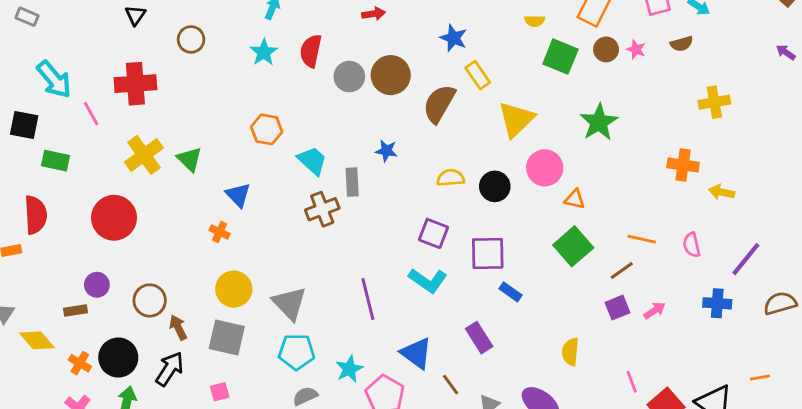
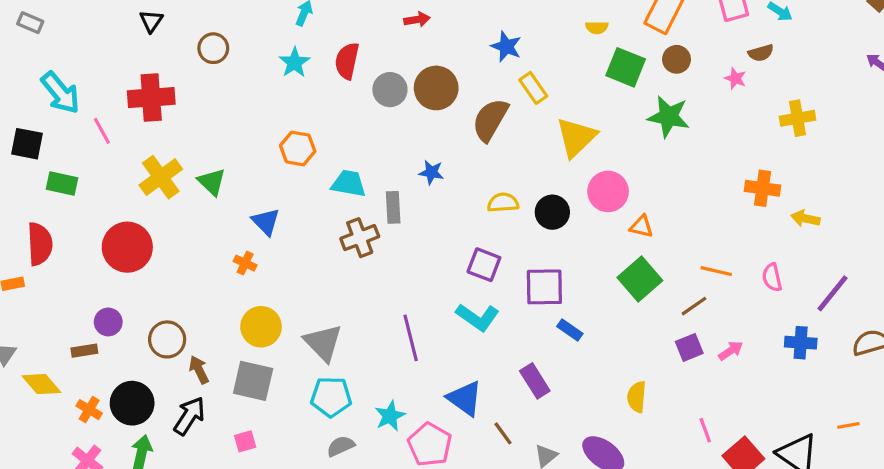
pink star: (636, 49) -> (735, 78), moved
green star: (599, 122) -> (669, 117), moved, turned -30
cyan trapezoid: (312, 161) -> (349, 183), turned -32

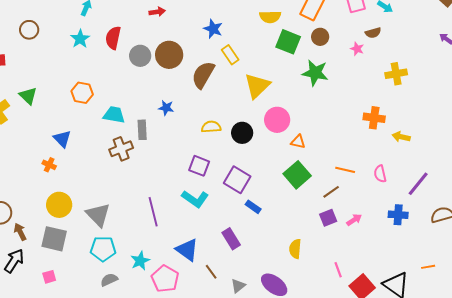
yellow semicircle: (597, 27) -> (270, 17), size x1.5
green triangle: (212, 182) -> (28, 96), moved
purple square: (544, 287) -> (237, 180), turned 32

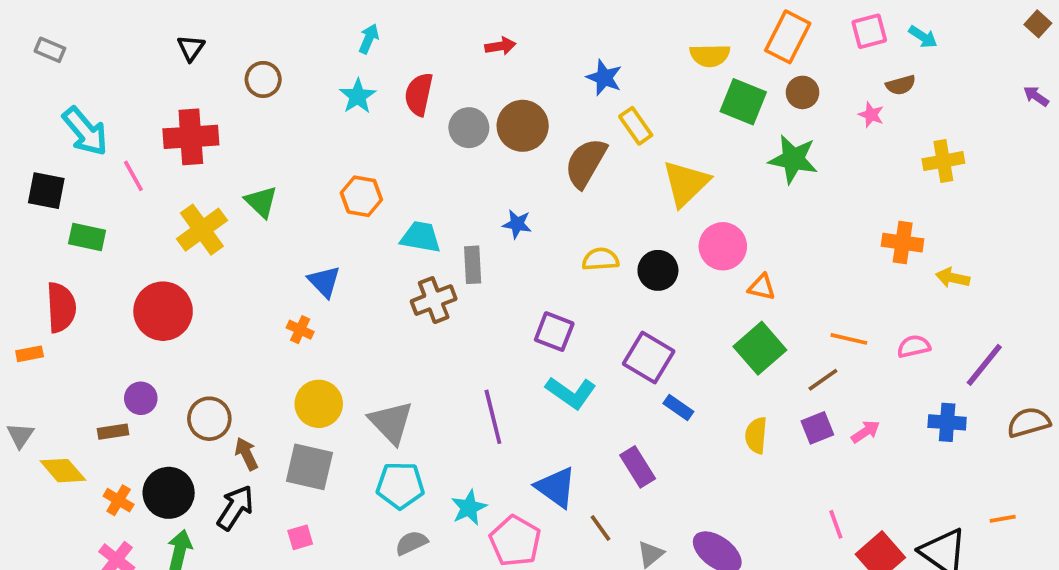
purple square: (199, 166) -> (554, 332), moved
pink semicircle: (380, 174) -> (914, 346), turned 90
yellow semicircle: (295, 249) -> (756, 435), moved

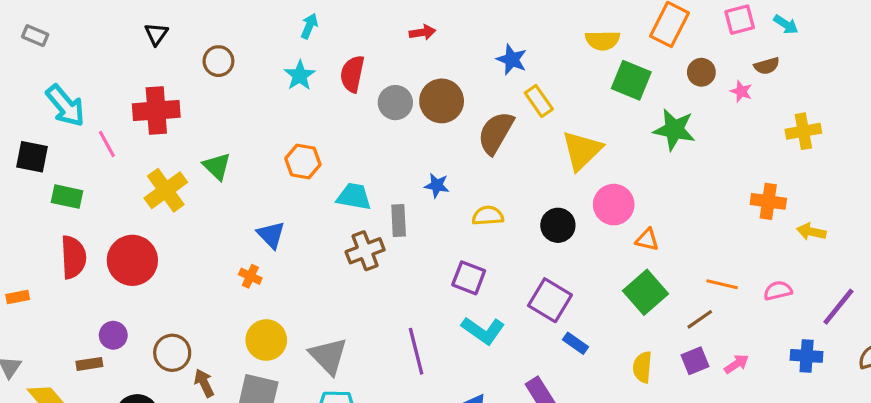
brown circle: (803, 92) -> (701, 72), moved
yellow semicircle: (600, 259) -> (488, 216), moved
red semicircle: (61, 307) -> (73, 257), moved

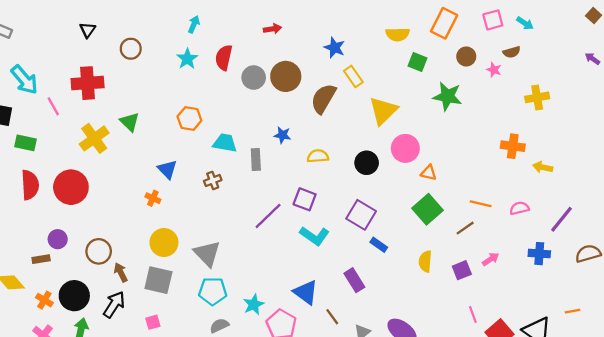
green square: (631, 80) -> (418, 62), size x0.7
brown cross: (365, 251) -> (213, 180), moved, size x0.7
purple line: (416, 351) -> (268, 216), moved, turned 60
purple square: (695, 361) -> (462, 270), moved

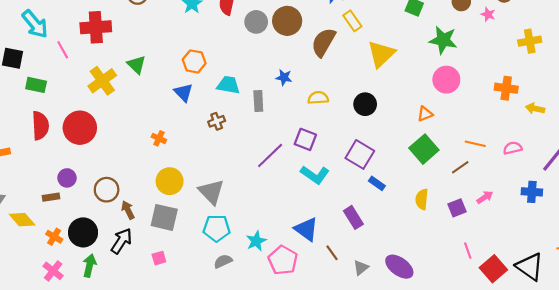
pink circle: (405, 148) -> (446, 80), moved
blue triangle: (167, 169) -> (183, 92), moved
orange triangle: (429, 173) -> (425, 114), turned -35

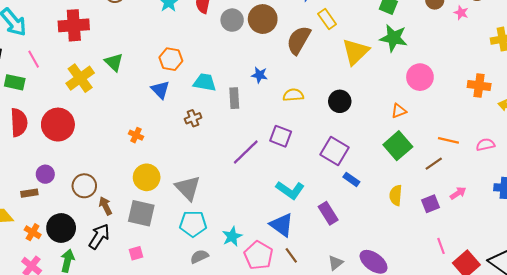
green star: (443, 40) -> (394, 38), moved
pink line: (63, 50) -> (34, 59), moved
cyan L-shape: (315, 175) -> (290, 190), moved
brown line: (332, 253) -> (291, 255), moved

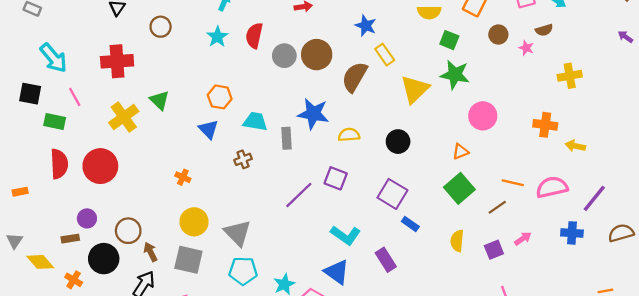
blue star: (260, 75) -> (313, 114), size x1.8
pink semicircle: (485, 145) -> (552, 187), size x1.6
black circle: (61, 228) -> (104, 259), moved

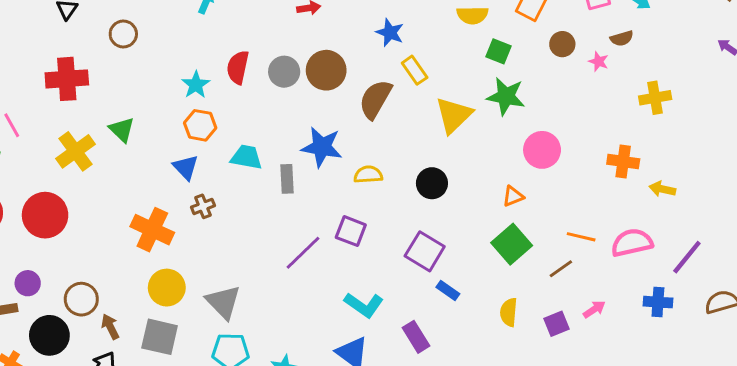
red semicircle: (254, 36) -> (238, 67), moved
cyan star: (217, 37) -> (196, 85), moved
brown cross: (243, 159) -> (203, 206), moved
orange cross: (183, 177) -> (152, 230), size x2.0

